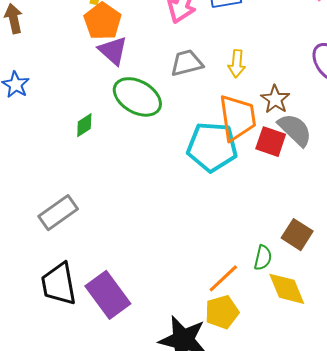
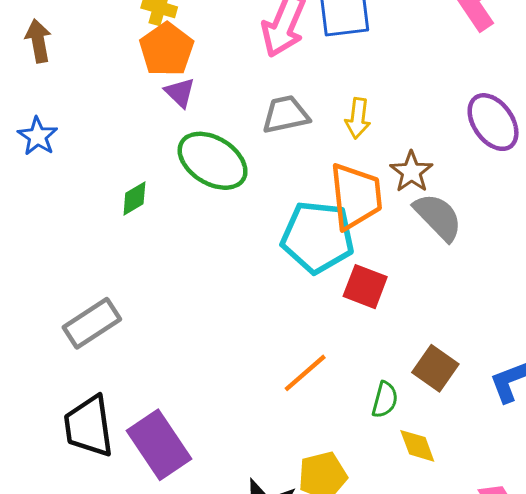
purple triangle: (113, 51) -> (180, 93), size x0.7
red square: (271, 142) -> (365, 287), moved
orange line: (223, 278) -> (305, 373), moved
yellow diamond: (287, 289) -> (417, 446), size x0.7

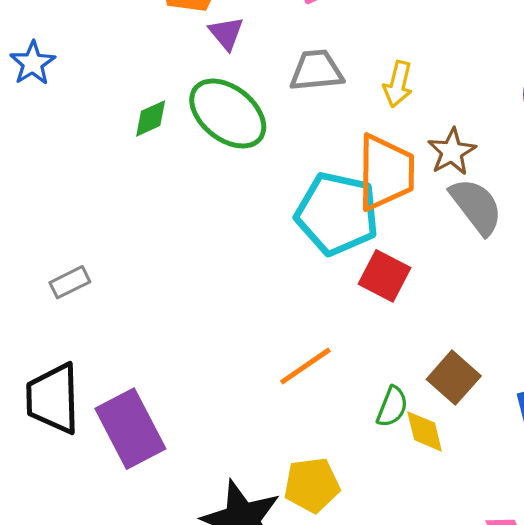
purple triangle: (180, 93) -> (226, 33), moved
green diamond: (134, 199) -> (151, 118), moved
gray rectangle: (92, 323) -> (70, 282), size x0.6
yellow diamond: (417, 446) -> (425, 431), moved

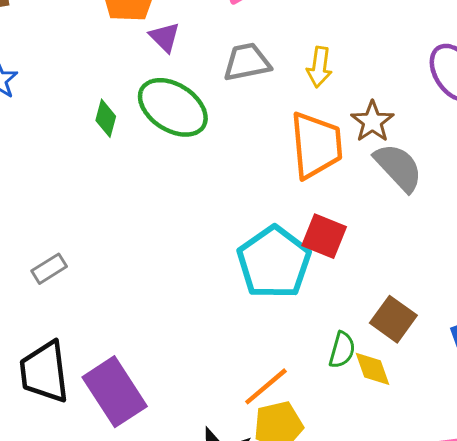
green diamond: (151, 118) -> (106, 118), turned -45
cyan pentagon: (337, 214) -> (274, 262), moved, turned 30
orange line: (305, 366) -> (266, 386), moved

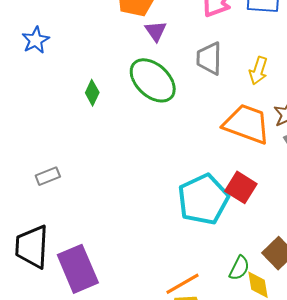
gray trapezoid: (247, 62) -> (209, 58), turned -88
green diamond: (106, 118) -> (92, 93), moved
orange trapezoid: (316, 145) -> (247, 124), turned -75

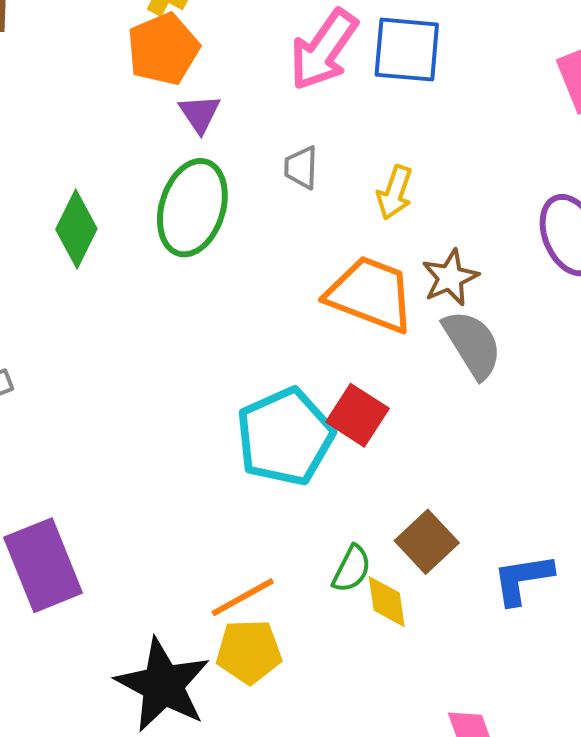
gray trapezoid: (209, 58) -> (301, 167), size x0.7
green ellipse: (153, 80) -> (192, 208), turned 63
green diamond: (92, 93) -> (76, 229), size x1.5

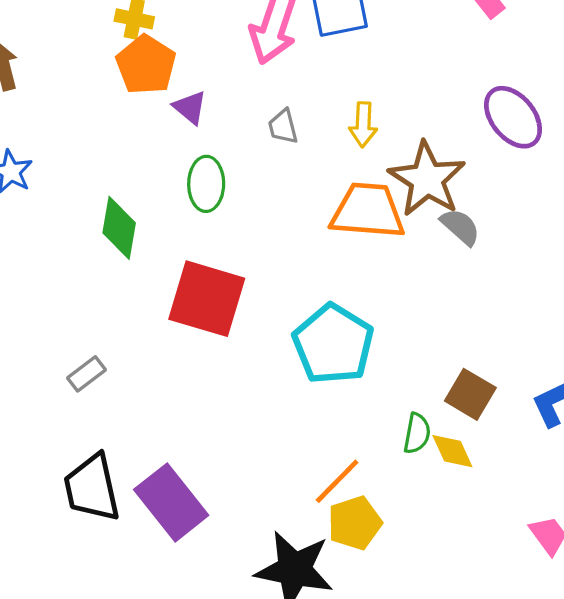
green ellipse: (192, 208) -> (206, 184), size x0.7
brown star: (450, 278) -> (427, 179), size x1.6
gray semicircle: (472, 344) -> (460, 227), size x0.7
red square: (357, 415) -> (207, 299), moved, size x1.6

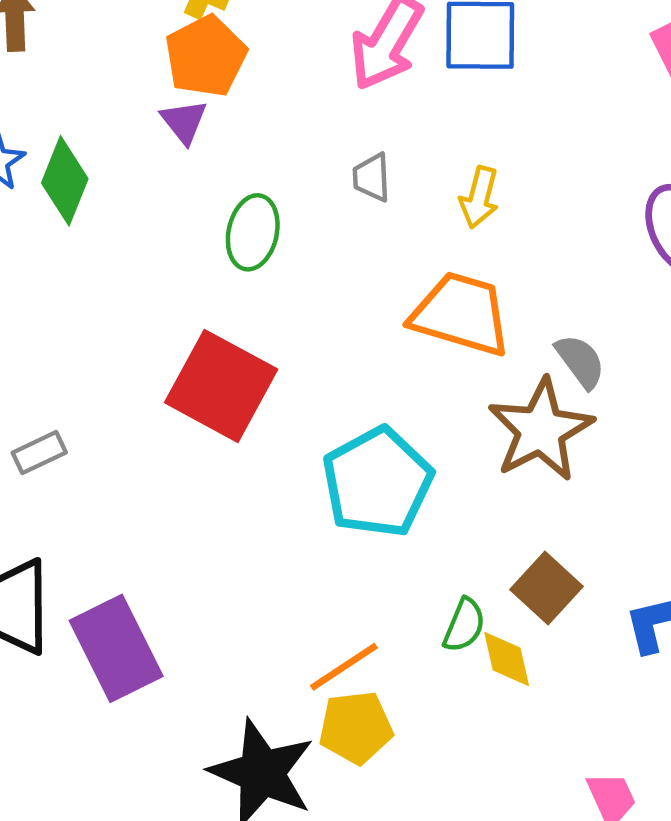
purple triangle: (190, 108) -> (184, 121), moved
brown star: (427, 179) -> (541, 430), moved
green diamond: (119, 228) -> (65, 181), moved

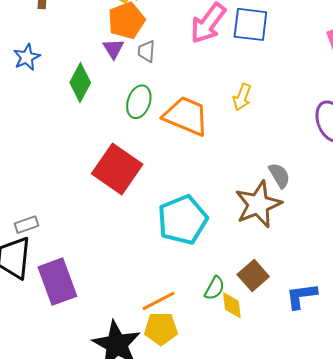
gray trapezoid: (372, 177) -> (146, 51), moved
green diamond: (65, 181) -> (80, 83), moved
orange trapezoid: (461, 314) -> (186, 116), moved
gray rectangle: (39, 453) -> (27, 225), moved

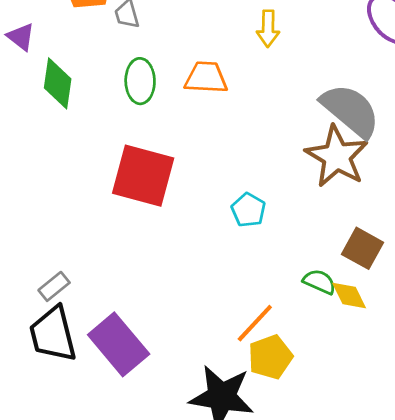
purple triangle: (113, 49) -> (21, 37), moved
orange trapezoid: (186, 116) -> (206, 78), size x0.7
gray semicircle: (279, 175) -> (350, 111), size x1.8
cyan pentagon: (183, 220) -> (248, 210), size x0.5
green semicircle: (214, 288) -> (319, 282), turned -75

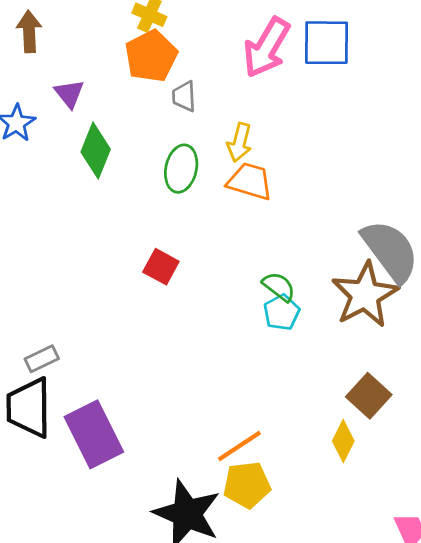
yellow arrow: (268, 29) -> (239, 142), moved
red square: (143, 176) -> (161, 267), size x0.5
cyan pentagon: (248, 210) -> (282, 312), moved
green semicircle: (319, 282) -> (279, 287), moved
yellow diamond: (349, 296) -> (343, 441), turned 39

